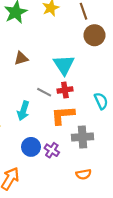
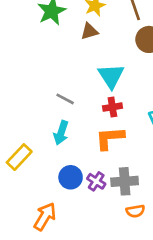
brown triangle: (21, 58) -> (89, 31), moved
gray line: (44, 92) -> (65, 99), moved
gray cross: (82, 137) -> (125, 181), moved

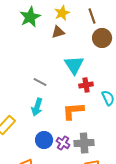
red cross: (112, 107) -> (86, 85), moved

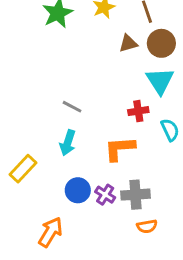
brown triangle: (58, 32) -> (128, 43), moved
cyan triangle: (74, 65) -> (160, 81), moved

